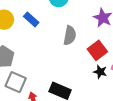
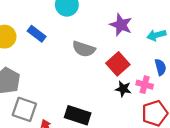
gray semicircle: (70, 35) -> (84, 49), turned 102

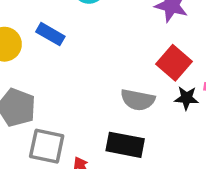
gray semicircle: (84, 49) -> (138, 100), moved

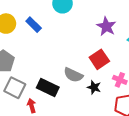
black star: (186, 98) -> (94, 87), moved
black rectangle: (125, 145) -> (48, 87), moved

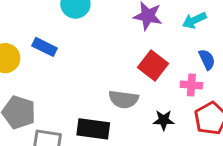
black star: (94, 87) -> (164, 120), moved

